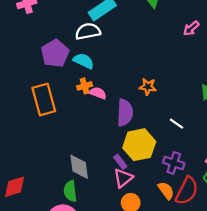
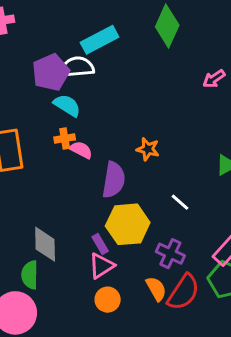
purple pentagon: (55, 53) -> (51, 72), moved

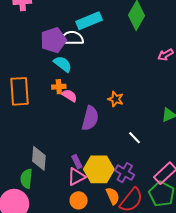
yellow hexagon: (128, 224) -> (99, 169), moved

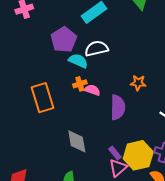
white semicircle: (72, 38) -> (96, 48), moved
gray diamond: (39, 158) -> (77, 141), moved

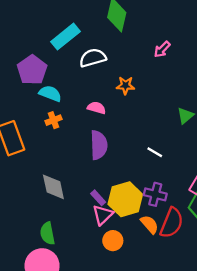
white semicircle: (96, 48) -> (93, 58), moved
orange star: (138, 83) -> (125, 85), moved
pink semicircle: (92, 90) -> (97, 108), moved

